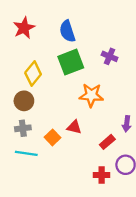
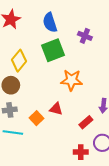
purple cross: (110, 56) -> (85, 36), moved

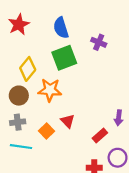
orange star: (71, 80) -> (50, 90), moved
red triangle: (56, 109) -> (68, 121), turned 32

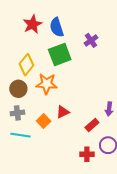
red star: (19, 25) -> (33, 24), moved
purple cross: (99, 42) -> (91, 40), turned 32
red triangle: (68, 121) -> (63, 112), turned 48

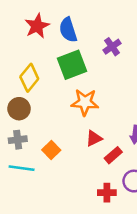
orange star: (47, 84) -> (85, 102), moved
red triangle: (63, 112) -> (94, 138), moved

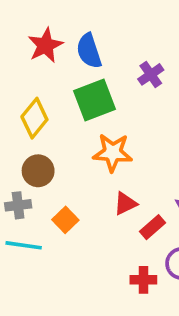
brown circle: (19, 109) -> (38, 171), moved

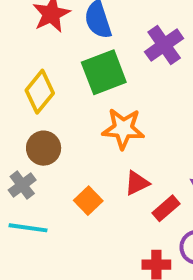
purple cross: (151, 74) -> (164, 45), size x1.4
gray cross: (18, 205) -> (22, 185), turned -30
orange square: (65, 220) -> (88, 201), moved

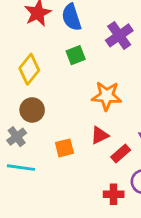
green square: (104, 72) -> (76, 55), size x0.6
orange star: (123, 129) -> (107, 96), moved
orange square: (88, 201) -> (64, 148), turned 30

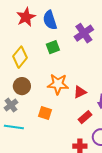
orange star: (107, 96) -> (58, 84), moved
red triangle: (100, 135) -> (80, 92), moved
orange square: (64, 148) -> (45, 113), turned 32

